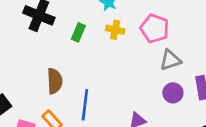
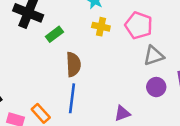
green rectangle: (78, 32) -> (54, 34), moved, turned 30
brown semicircle: (55, 81) -> (73, 64), moved

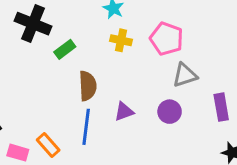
purple circle: (156, 87) -> (170, 112), moved
purple triangle: (122, 113) -> (124, 112), moved

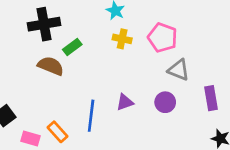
black cross: (33, 24) -> (44, 24), turned -32
gray triangle: (185, 75) -> (179, 70), turned 40
brown semicircle: (88, 86) -> (51, 66), moved, turned -65

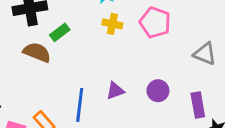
gray triangle: (179, 70) -> (205, 54), moved
purple rectangle: (211, 98) -> (198, 105), moved

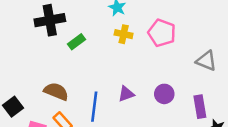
brown semicircle: (37, 52) -> (56, 91), moved

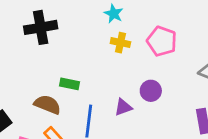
green rectangle: (77, 42) -> (70, 84), moved, turned 48
purple circle: (164, 94) -> (151, 91), moved

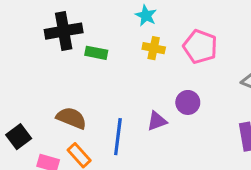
green rectangle: (70, 84) -> (96, 53), moved

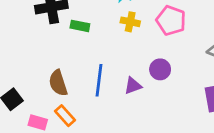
brown semicircle: (71, 118) -> (58, 83), turned -130
blue line: (118, 137) -> (99, 80), moved

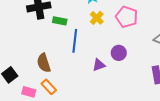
yellow cross: (130, 22) -> (97, 18), turned 32
blue line: (99, 80) -> (75, 41), moved

